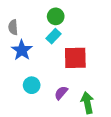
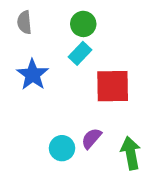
gray semicircle: (13, 27) -> (24, 22), moved
cyan circle: (32, 85) -> (62, 148), moved

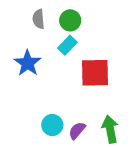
gray semicircle: (24, 22) -> (39, 19), moved
purple semicircle: (91, 138) -> (77, 131), moved

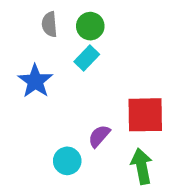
red square: (95, 73) -> (145, 115), moved
purple semicircle: (77, 131) -> (99, 136), moved

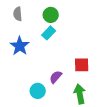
gray semicircle: (49, 24) -> (18, 14), moved
red square: (145, 115) -> (82, 65), size x0.7

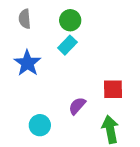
cyan circle: (38, 91) -> (40, 125), moved

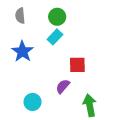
red square: (113, 89) -> (77, 65), moved

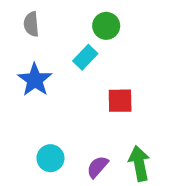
green circle: (57, 17) -> (106, 26), moved
purple semicircle: (63, 86) -> (97, 167), moved

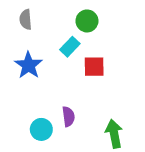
red square: (120, 101) -> (94, 67), moved
purple semicircle: (97, 167) -> (68, 117), moved, turned 132

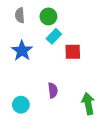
green circle: (87, 21) -> (48, 16), moved
cyan circle: (41, 129) -> (21, 105), moved

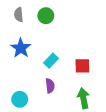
cyan rectangle: (54, 36) -> (51, 61), moved
red square: (73, 52) -> (82, 66), moved

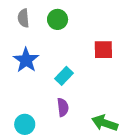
red square: (82, 66) -> (103, 50), moved
green arrow: (83, 98) -> (105, 123), turned -60

